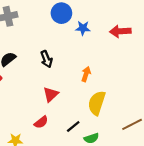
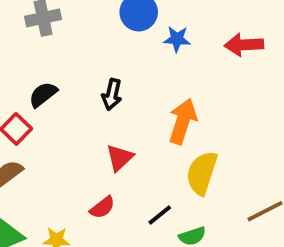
black arrow: (46, 59) -> (112, 94), turned 35
orange arrow: (86, 74) -> (183, 121), size x1.6

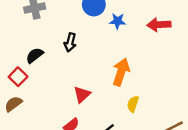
black arrow: (112, 94) -> (70, 42), moved
yellow semicircle: (202, 173) -> (133, 104), size x0.6

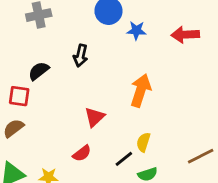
red square: (18, 77) -> (19, 96), turned -36
yellow semicircle: (133, 104) -> (143, 142), moved

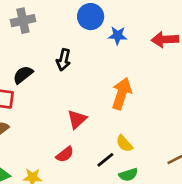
yellow semicircle: (143, 142) -> (124, 144), turned -60

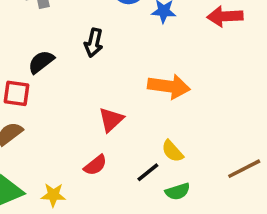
orange arrow: (122, 94) -> (169, 86), turned 80

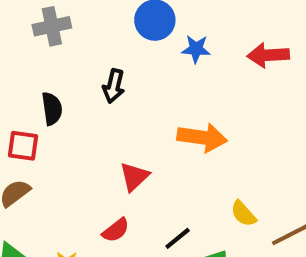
black semicircle: (41, 62) -> (52, 109), turned 120
yellow semicircle: (172, 151) -> (243, 214), moved

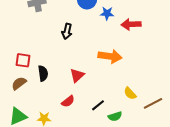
red arrow: (268, 55) -> (131, 24), moved
black semicircle: (52, 109) -> (43, 73), moved

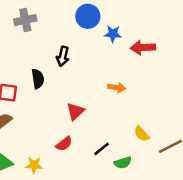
orange arrow: (110, 56) -> (117, 88), size x0.6
black semicircle: (43, 73) -> (38, 79), moved

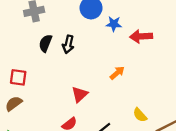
black semicircle: (38, 79) -> (45, 43), moved, turned -150
orange arrow: (117, 88) -> (117, 73), turned -49

